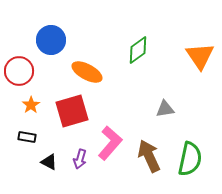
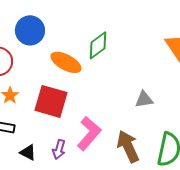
green diamond: (138, 50) -> (98, 45), moved
red square: (72, 111) -> (51, 101), turned 32

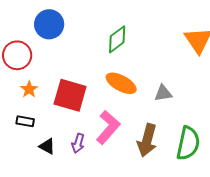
orange ellipse: (66, 62) -> (121, 83), moved
brown arrow: (128, 146) -> (147, 140), turned -140

